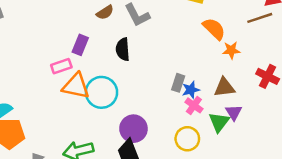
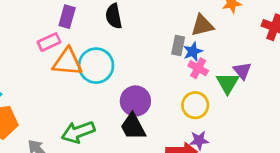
brown triangle: (224, 87) -> (202, 25), moved

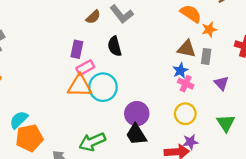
brown triangle: (202, 25) -> (187, 49), turned 30
pink rectangle: (49, 42) -> (85, 68), moved
gray rectangle: (178, 46) -> (206, 56), moved
green triangle: (228, 83) -> (226, 123), moved

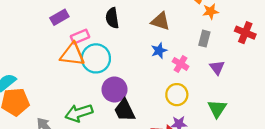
purple rectangle: (77, 49) -> (59, 17), moved, turned 42
brown triangle: (187, 49) -> (160, 21), moved
blue star: (180, 71) -> (159, 51), moved
purple circle: (137, 114) -> (114, 90), moved

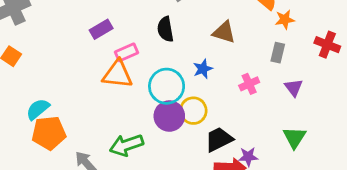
blue star: (159, 51) -> (203, 69), moved
cyan circle: (96, 58) -> (167, 86), moved
pink cross: (181, 64) -> (249, 84), turned 35
yellow circle: (177, 95) -> (193, 111), moved
black trapezoid: (125, 110) -> (219, 139), moved, turned 90

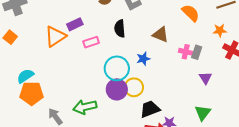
orange star: (285, 19) -> (220, 30), moved
orange triangle: (117, 74) -> (55, 36), moved, turned -45
pink cross: (249, 84) -> (186, 52), moved, turned 32

